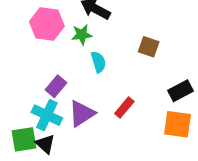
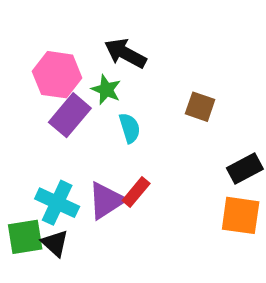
green star: (82, 35) -> (106, 90), turned 30
purple rectangle: (56, 86) -> (70, 115), moved, size x1.4
red rectangle: (124, 108) -> (136, 192), moved

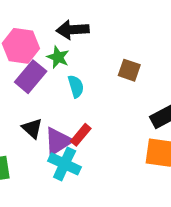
black arrow: (125, 53) -> (73, 30), turned -32
cyan cross: (57, 203) -> (65, 164), moved
black triangle: (55, 243) -> (32, 128), moved

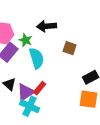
black arrow: (73, 30) -> (47, 26), moved
cyan semicircle: (76, 86) -> (37, 58), size x1.5

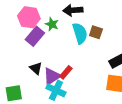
cyan semicircle: (37, 58) -> (80, 33), moved

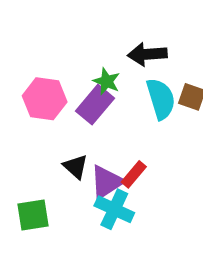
pink hexagon: (29, 17) -> (45, 99), moved
purple rectangle: (35, 36) -> (95, 105), moved

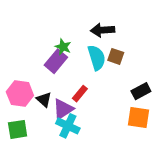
black arrow: (147, 54) -> (103, 30), moved
pink hexagon: (45, 99) -> (20, 94), moved
red rectangle: (134, 174) -> (80, 94), moved

